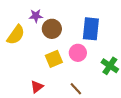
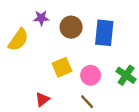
brown circle: (52, 29) -> (71, 27), moved
pink circle: (78, 53) -> (91, 75), moved

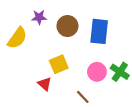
pink circle: (91, 75) -> (97, 72), moved
red triangle: (42, 99) -> (45, 84), moved, turned -40

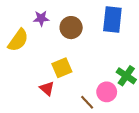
blue rectangle: (99, 31) -> (112, 19), moved
pink circle: (97, 72) -> (107, 92), moved

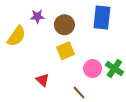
yellow square: (62, 68) -> (65, 51), moved
pink circle: (107, 92) -> (93, 69), moved

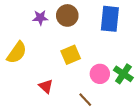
brown circle: (64, 25) -> (67, 15), moved
yellow semicircle: (16, 36) -> (17, 53), moved

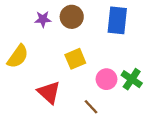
red triangle: (46, 86) -> (49, 92), size x1.5

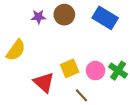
blue rectangle: (117, 20) -> (105, 18), turned -65
yellow square: (75, 59) -> (70, 68), moved

